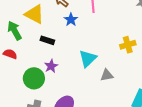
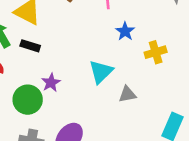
blue star: (71, 20) -> (125, 31), moved
black rectangle: (47, 40) -> (30, 46), moved

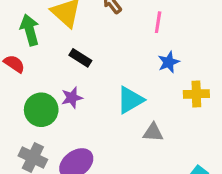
black rectangle: (30, 46) -> (80, 58), moved

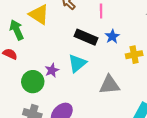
black rectangle: (80, 58) -> (86, 37), moved, size x1.5
cyan triangle: (130, 100) -> (77, 63), moved
gray triangle: (153, 132) -> (110, 85), size x1.5

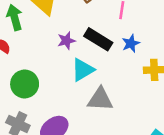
purple star: (52, 70) -> (66, 41), moved
gray triangle: (110, 85) -> (100, 99), moved

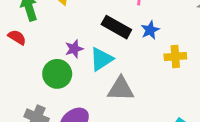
purple star: (66, 41) -> (74, 49), moved
green circle: (25, 84) -> (57, 74), moved

